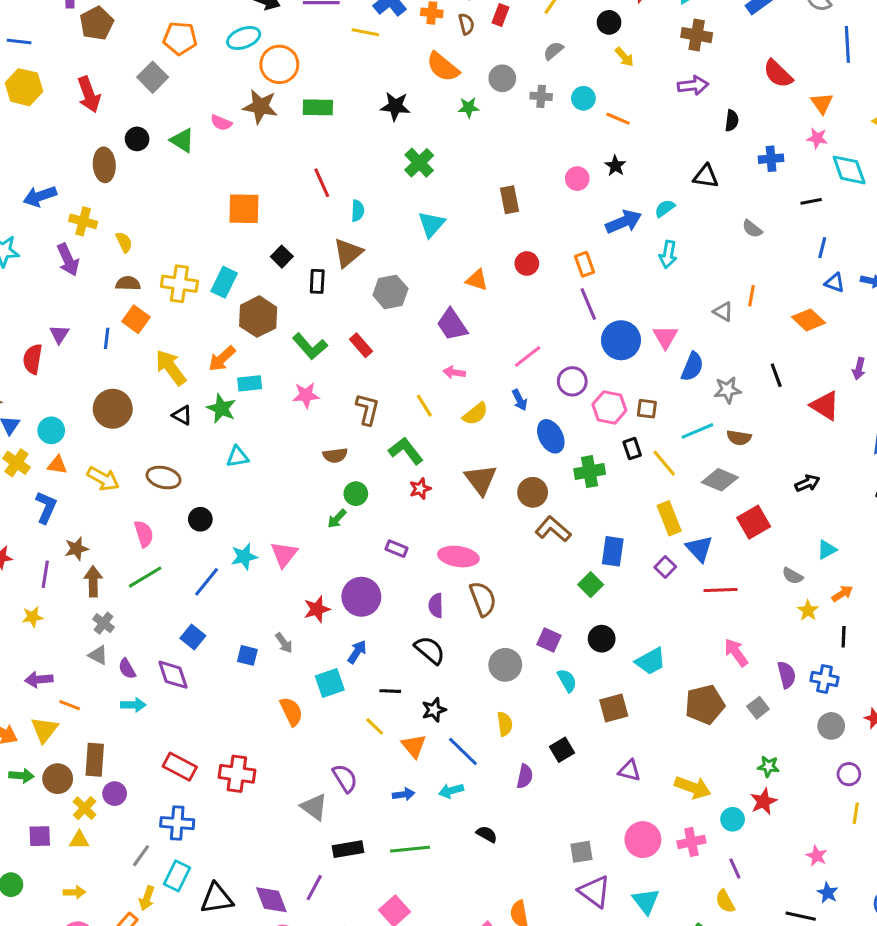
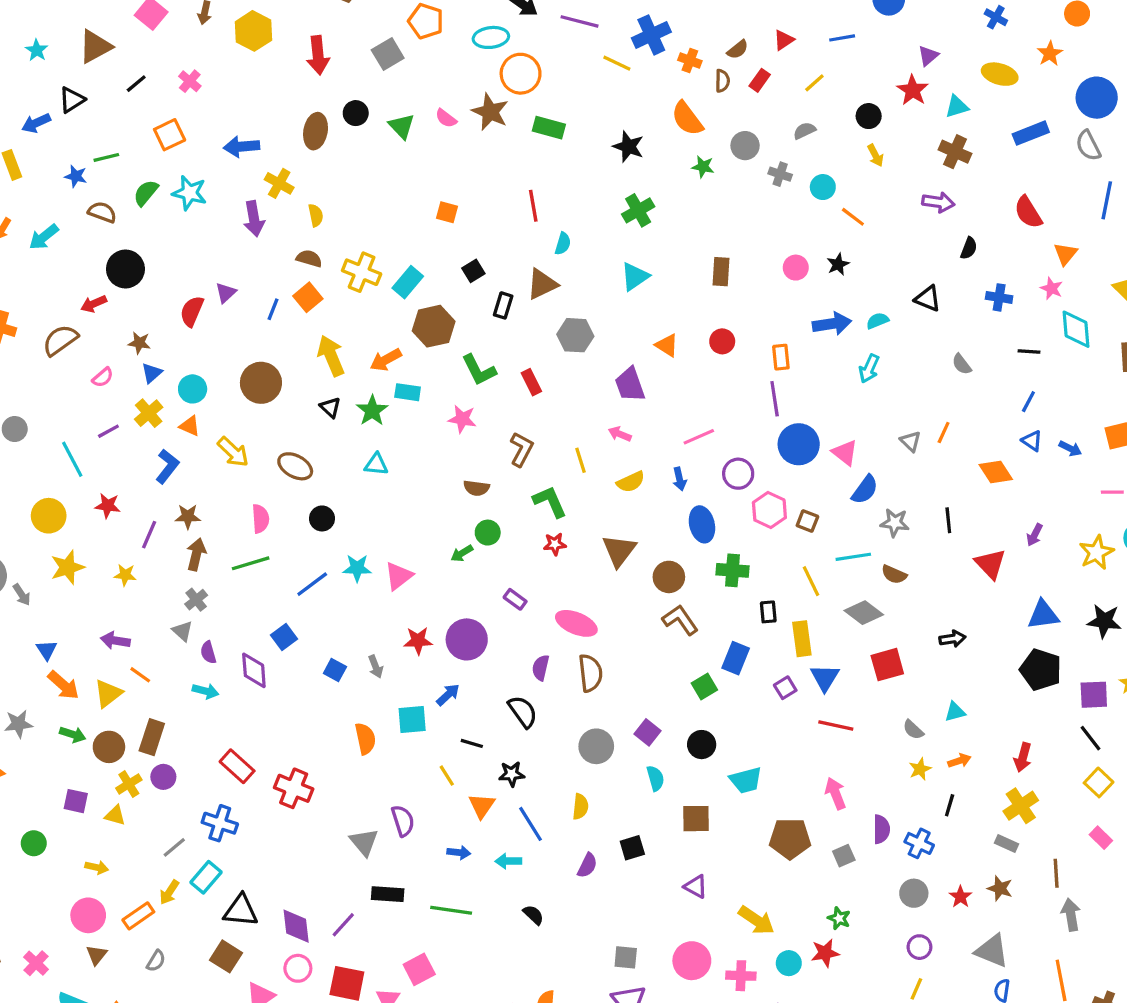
orange square: (244, 209) -> (447, 212), size x0.6
pink triangle: (665, 337) -> (845, 453), turned -36
black rectangle: (632, 449) -> (768, 612), moved

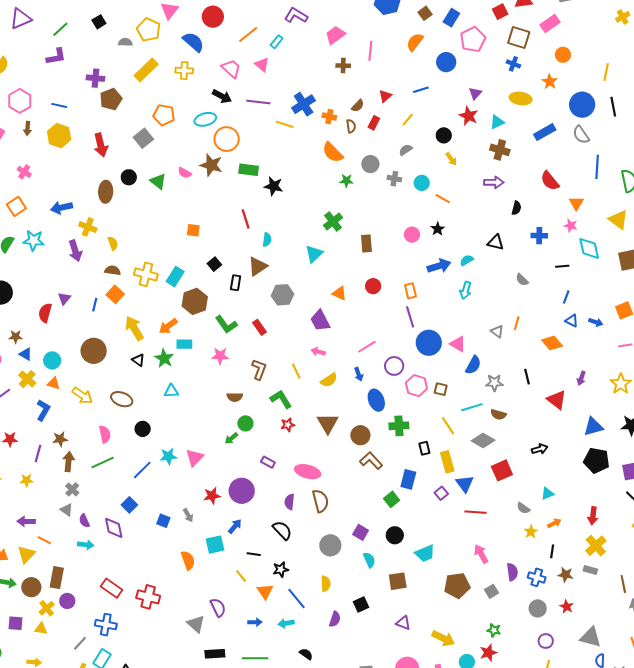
black star: (628, 147) -> (274, 186), moved
green cross: (638, 210) -> (333, 222), moved
blue triangle: (152, 373) -> (26, 354), turned -40
brown star: (1000, 888) -> (566, 575), moved

